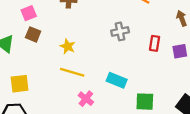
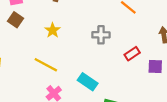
red rectangle: (155, 43) -> (132, 54), turned 35
yellow star: (68, 46) -> (53, 30), moved

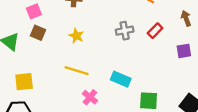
red rectangle: (132, 54) -> (155, 31), moved

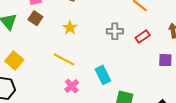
cyan rectangle: (121, 79) -> (103, 75), turned 30
yellow square: (24, 82) -> (14, 60), turned 36

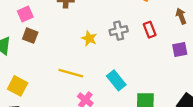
yellow star: (70, 28) -> (89, 38), moved
red rectangle: (143, 37) -> (150, 30), turned -64

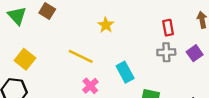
gray cross: (119, 31) -> (166, 52), moved
purple square: (180, 50) -> (195, 53), turned -35

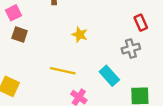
gray cross: (166, 52) -> (131, 49), moved

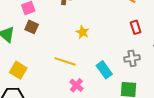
gray cross: (131, 49) -> (132, 58), moved

